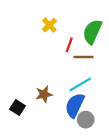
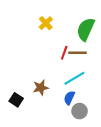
red line: (69, 45) -> (64, 53), moved
blue semicircle: (75, 105) -> (69, 98), size x0.6

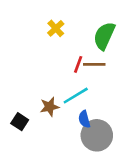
cyan line: (74, 78) -> (76, 96), moved
blue semicircle: (69, 98) -> (84, 119), turned -40
gray circle: (80, 111) -> (97, 135), size x1.6

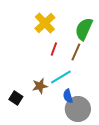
yellow cross: (56, 28) -> (45, 23), size x1.5
red line: (78, 64) -> (54, 49), moved
brown line: (94, 64) -> (76, 52), turned -66

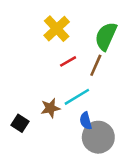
red line: (54, 49) -> (68, 61), turned 40

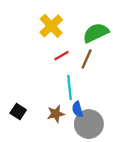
green semicircle: (106, 36) -> (96, 33), turned 40
cyan line: (77, 97) -> (69, 88), turned -65
brown star: (50, 108) -> (56, 114), moved

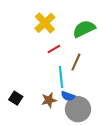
brown line: (87, 59) -> (76, 62), moved
blue semicircle: (77, 109) -> (68, 96), turned -56

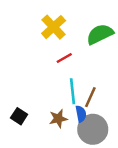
brown line: (76, 62) -> (90, 97), moved
blue semicircle: (68, 96) -> (81, 114), turned -120

